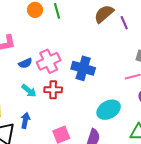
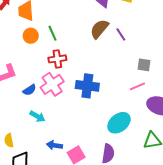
red cross: (53, 90) -> (57, 59), moved
blue arrow: (25, 120) -> (54, 145), moved, turned -84

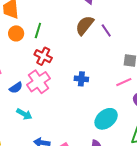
green line: (53, 33) -> (38, 31), turned 42
red cross: (57, 59) -> (43, 56), turned 36
blue cross: (87, 86) -> (81, 79), moved, size x0.6

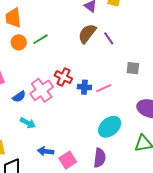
green line: (38, 31) -> (41, 39), turned 42
red cross: (43, 56) -> (63, 77), moved
pink line: (124, 82) -> (104, 88), moved

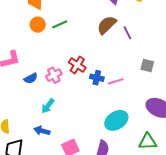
pink cross: (42, 90) -> (54, 75), size x0.7
cyan arrow: (28, 123) -> (48, 106), moved, turned 91
blue arrow: (46, 151) -> (42, 131), moved

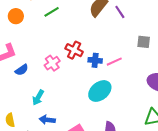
orange circle: (38, 25) -> (16, 16), moved
blue semicircle: (31, 78) -> (22, 70), moved
cyan arrow: (48, 106) -> (38, 97), moved
cyan ellipse: (116, 120) -> (100, 91), moved

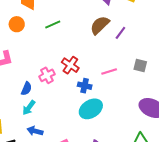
purple line: (120, 12) -> (120, 33), turned 64
blue cross: (95, 60) -> (85, 86), moved
pink line: (114, 62) -> (109, 71), moved
blue semicircle: (22, 70) -> (26, 89), moved, turned -40

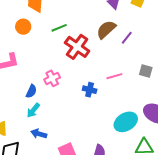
red cross: (70, 65) -> (77, 47), moved, size x1.4
cyan ellipse: (91, 109) -> (126, 122), moved

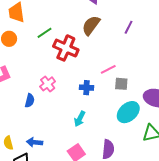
purple line: (127, 38) -> (129, 27), moved
gray square: (146, 71) -> (121, 84), moved
cyan arrow: (33, 110) -> (80, 119), moved
blue arrow: (39, 134) -> (34, 142), moved

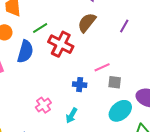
pink cross: (48, 84) -> (43, 105), moved
blue semicircle: (30, 101) -> (25, 52), moved, size x1.6

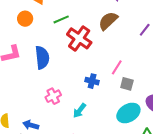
blue semicircle: (25, 52) -> (42, 58), moved, turned -30
pink line: (102, 67) -> (117, 67), turned -42

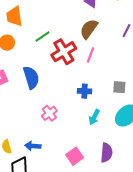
red cross: (79, 38) -> (64, 52), turned 35
pink line: (117, 67) -> (91, 55), moved
cyan arrow: (80, 110) -> (94, 117), moved

